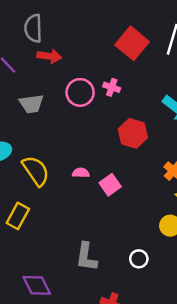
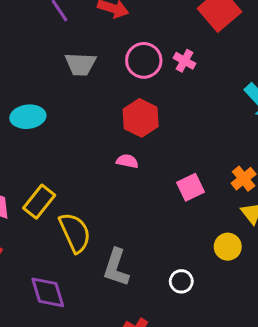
red hexagon: (133, 133) -> (141, 118), moved
yellow semicircle: (36, 171) -> (75, 233), moved
pink square: (110, 185) -> (190, 187), moved

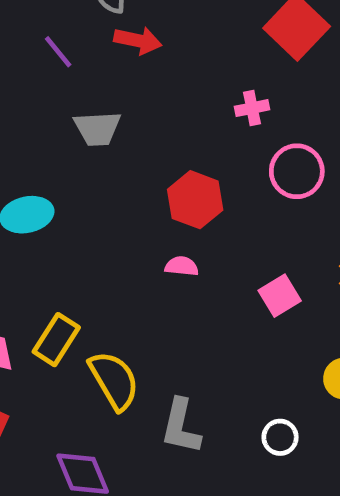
pink circle: (144, 60) -> (297, 171), moved
pink cross: (184, 61) -> (252, 108), turned -35

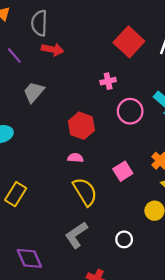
gray trapezoid: (97, 129) -> (34, 92), turned 135
yellow semicircle: (114, 380) -> (85, 192), moved
gray L-shape: (181, 426) -> (76, 235), turned 44

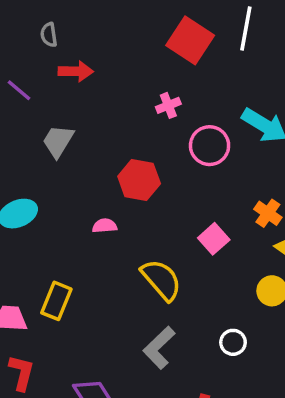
gray semicircle: (39, 23) -> (49, 35), size x0.6
pink semicircle: (75, 158) -> (105, 226), moved

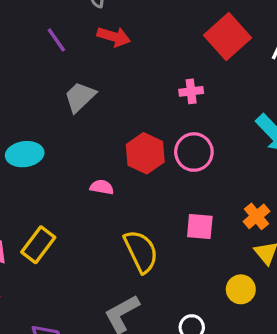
pink circle: (210, 146) -> (194, 152), moved
pink square: (214, 239) -> (200, 226), turned 32

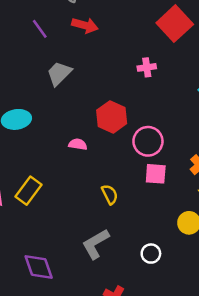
pink circle: (194, 152) -> (148, 141), moved
yellow semicircle: (141, 251) -> (110, 194), size x0.6

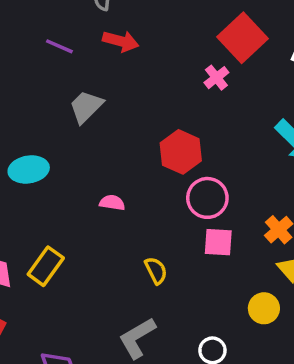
purple line: (40, 29) -> (59, 46), turned -30
pink cross: (147, 67) -> (216, 78), moved, turned -30
red hexagon: (112, 117) -> (181, 152), moved

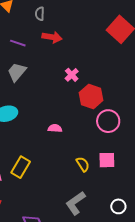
pink cross: (216, 78) -> (72, 75), moved
gray trapezoid: (86, 107) -> (17, 72), moved
pink square: (218, 242) -> (107, 160), moved

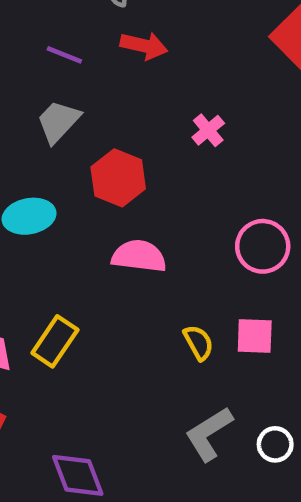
pink cross: (72, 75) -> (208, 130), moved
red hexagon: (91, 97) -> (118, 178), moved
pink semicircle: (55, 128) -> (139, 256), size x1.6
gray L-shape: (75, 203) -> (209, 434), moved

